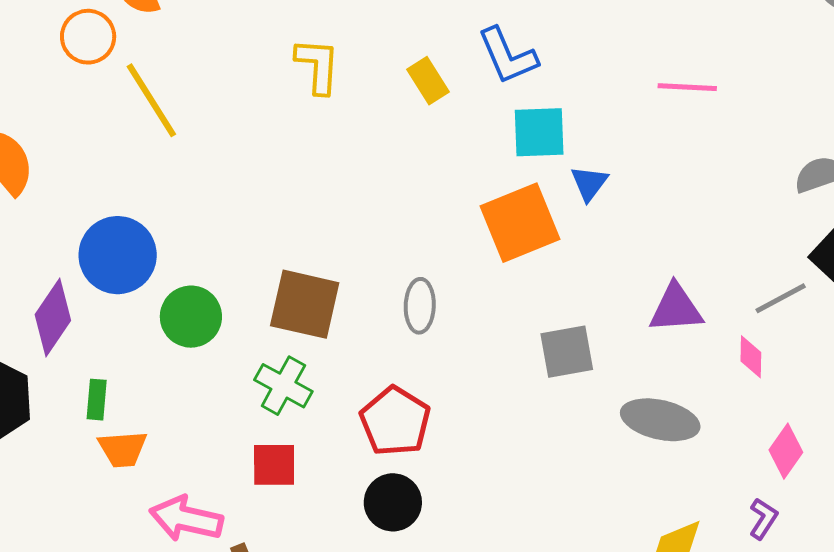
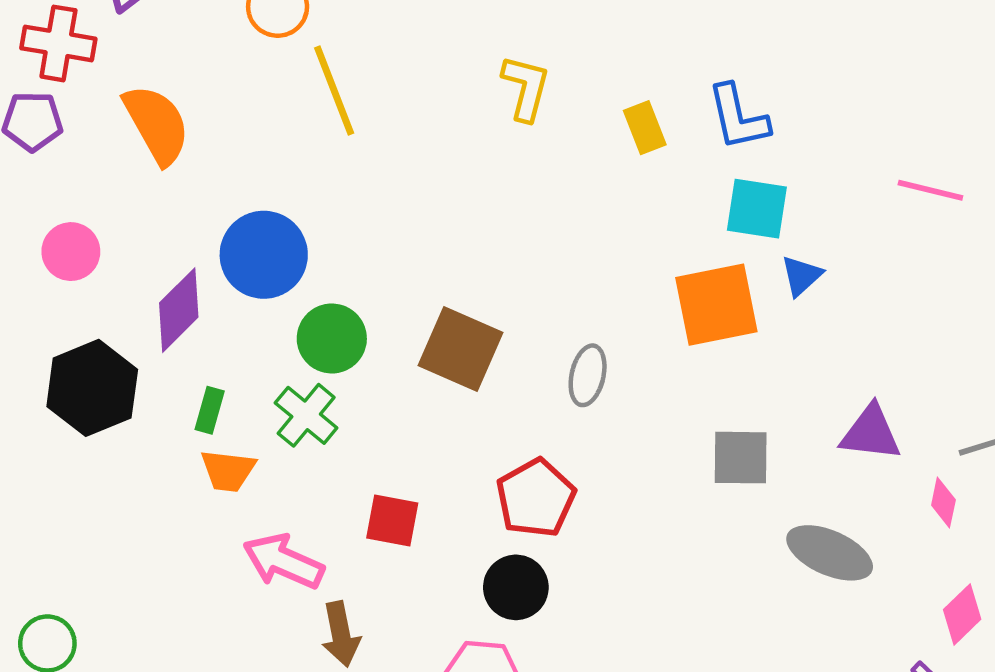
green cross: (283, 386) -> (306, 415), moved

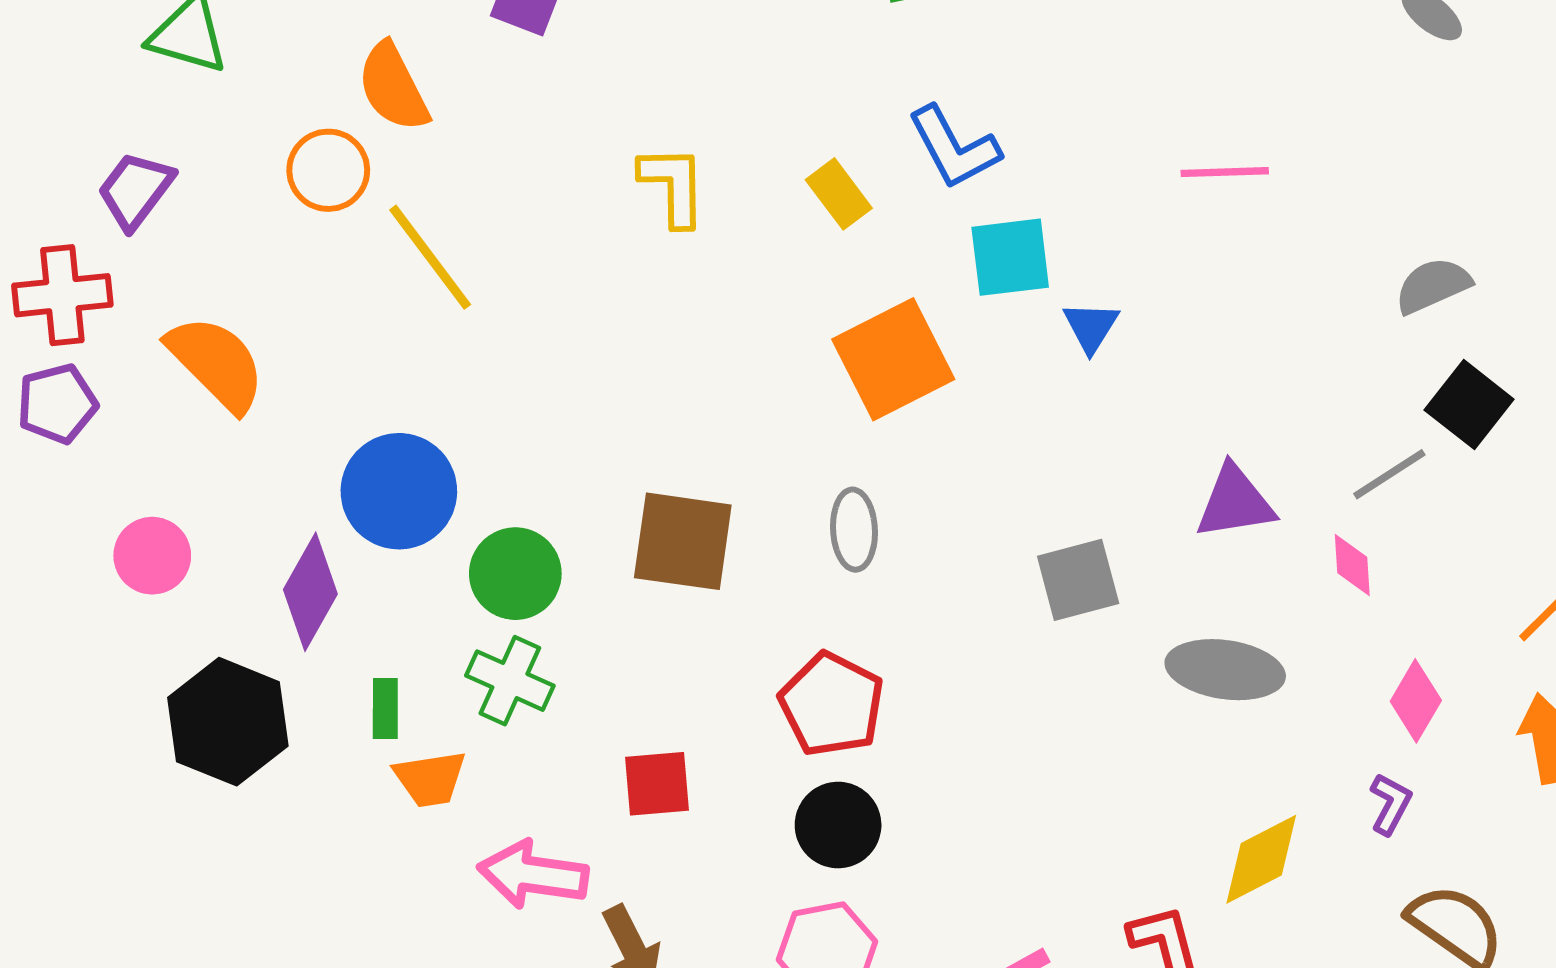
orange square: (716, 305) -> (893, 359), moved

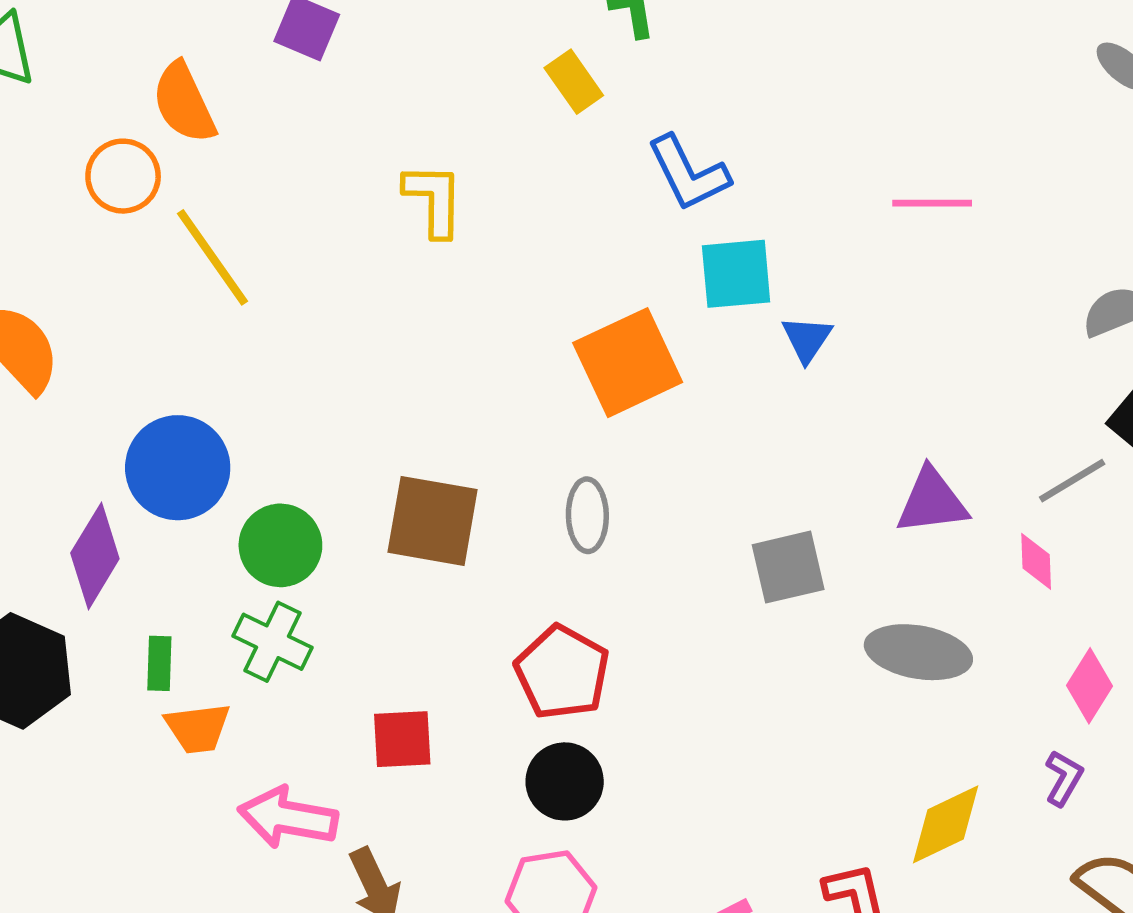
yellow rectangle: (839, 194) -> (574, 82), moved

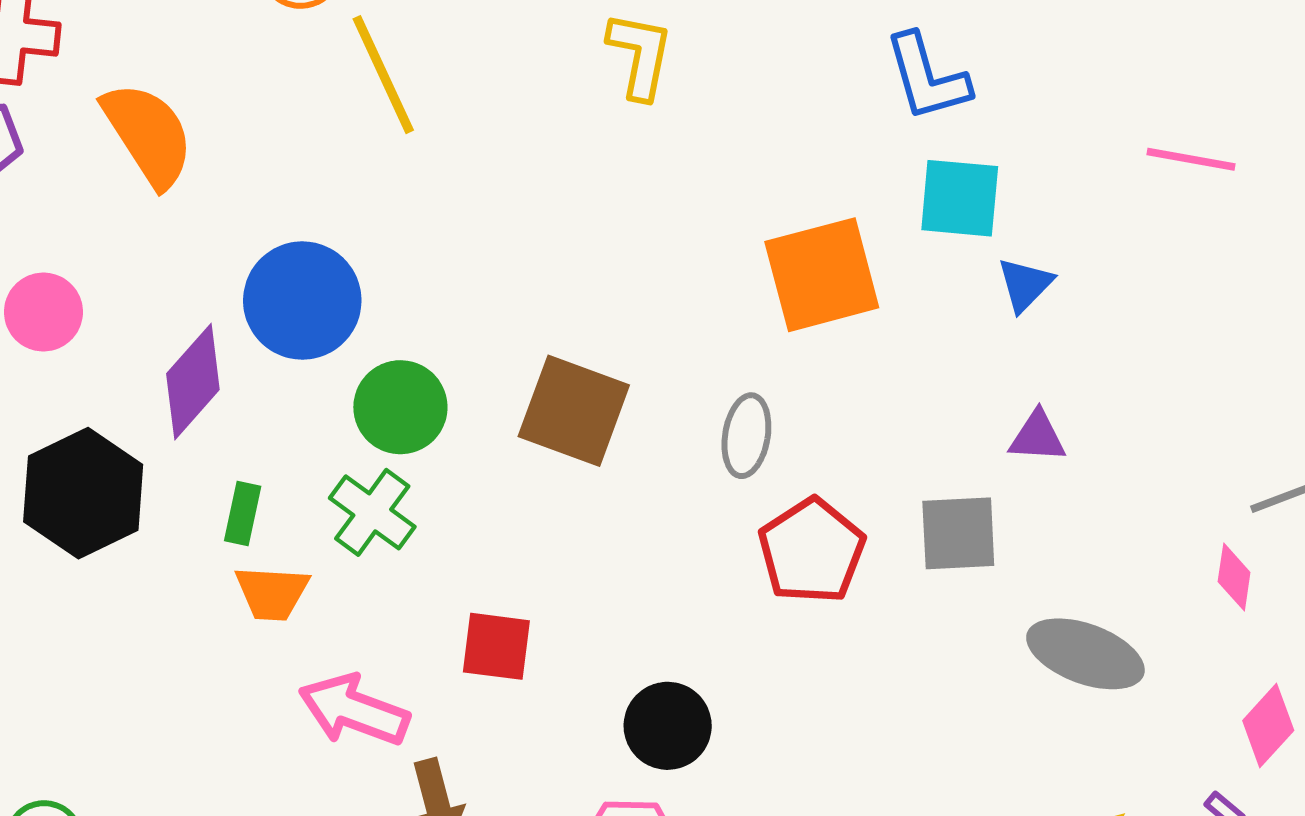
purple triangle: (932, 501) -> (1037, 437), moved, size x0.7
red pentagon: (562, 672) -> (812, 551), moved

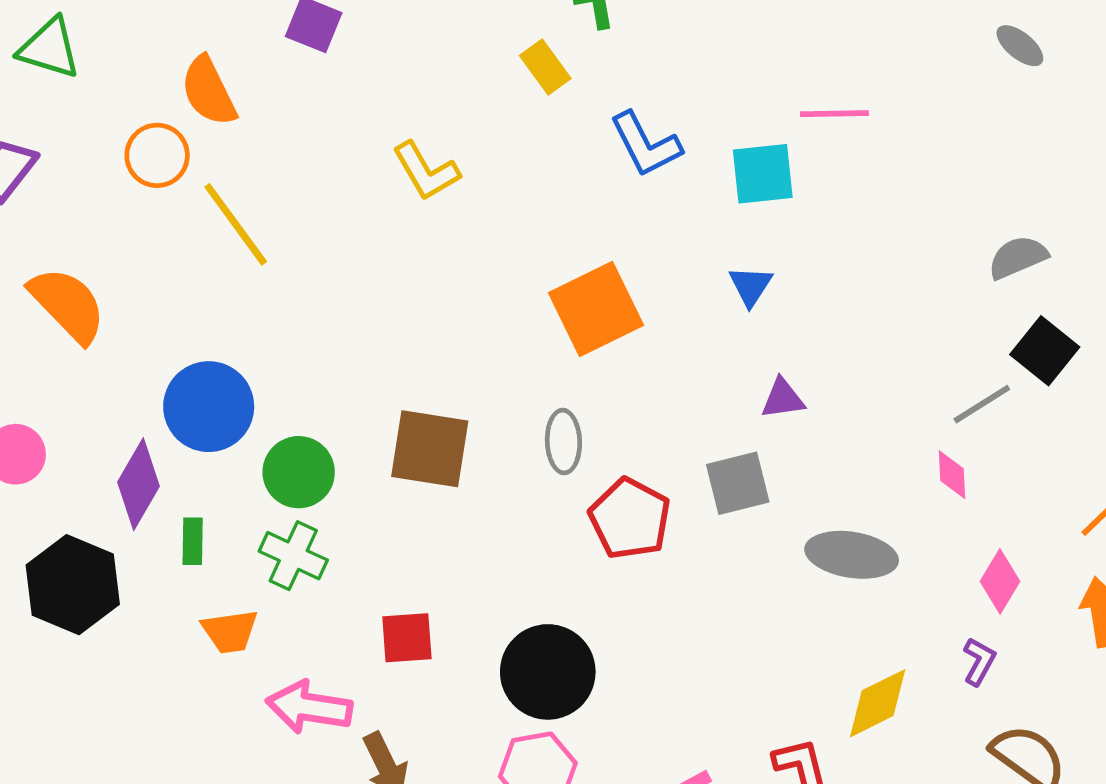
yellow L-shape: (640, 55) -> (426, 171), turned 150
pink line: (1191, 159) -> (834, 114), moved
cyan square: (960, 198) -> (763, 174), moved
green rectangle: (243, 514) -> (193, 541), moved
black circle: (668, 726) -> (548, 672), size x1.4

